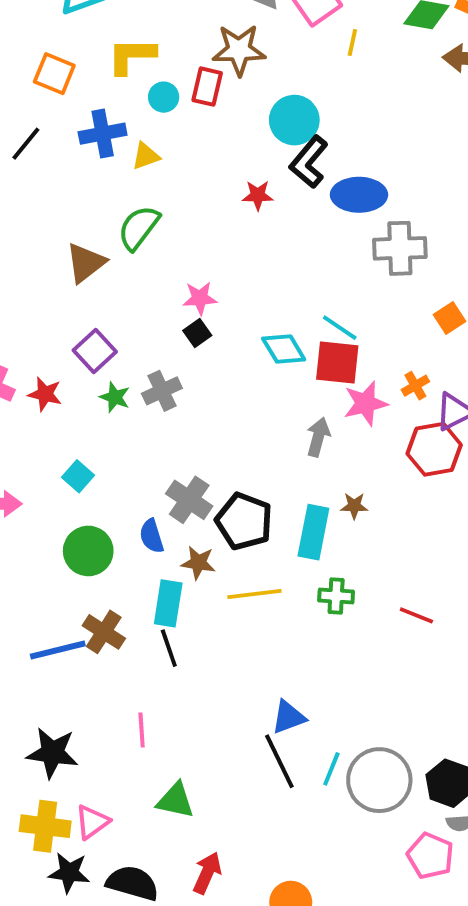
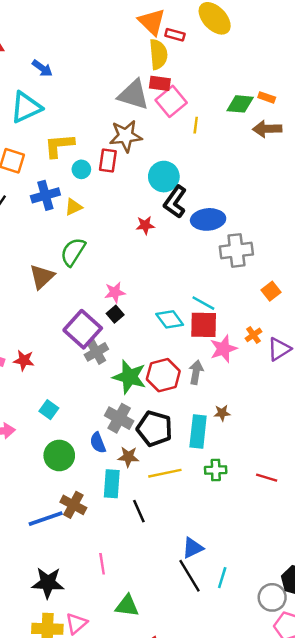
purple square: (95, 351) -> (83, 329), moved, size x1.4
green star: (115, 397) -> (129, 377), moved, size x1.8
red hexagon: (434, 449) -> (163, 375), moved
black line: (169, 648) -> (139, 511), moved
gray circle: (379, 780) -> (272, 597), moved, size x0.7

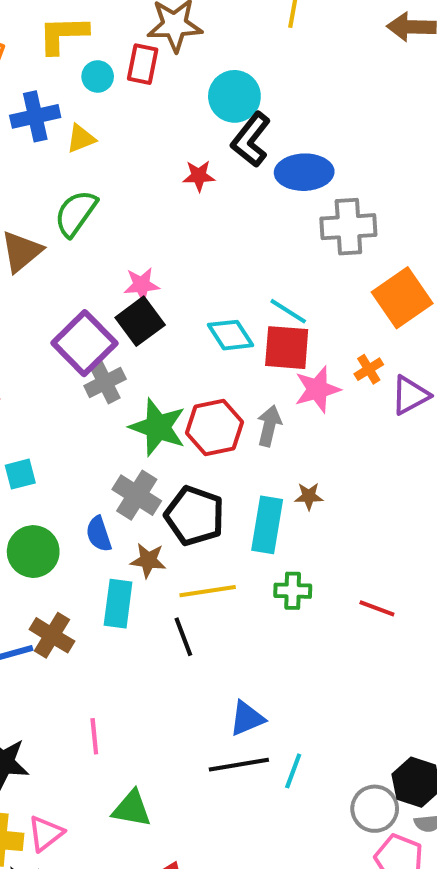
orange square: (271, 291) -> (402, 298), size x1.8
black square: (115, 314) -> (140, 321), size x1.6
cyan square: (49, 410) -> (20, 474), turned 36
black line: (139, 511) -> (183, 637), moved
black line: (189, 576) -> (239, 765), turned -72

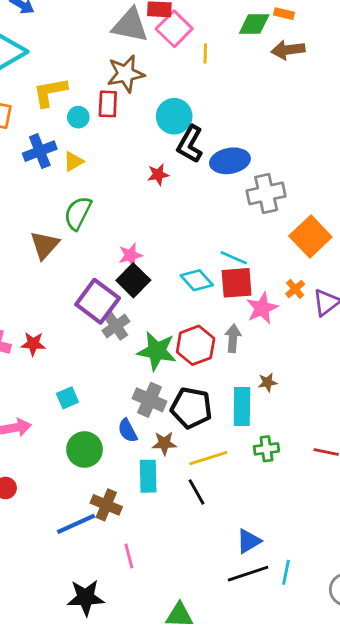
pink line: (94, 736) -> (129, 556), moved

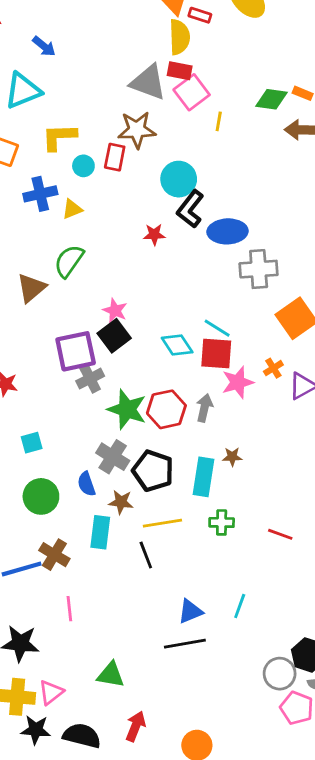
pink star: (130, 255) -> (115, 310), turned 30
purple square: (98, 301) -> (76, 351), turned 33
cyan line: (286, 572) -> (240, 606), moved

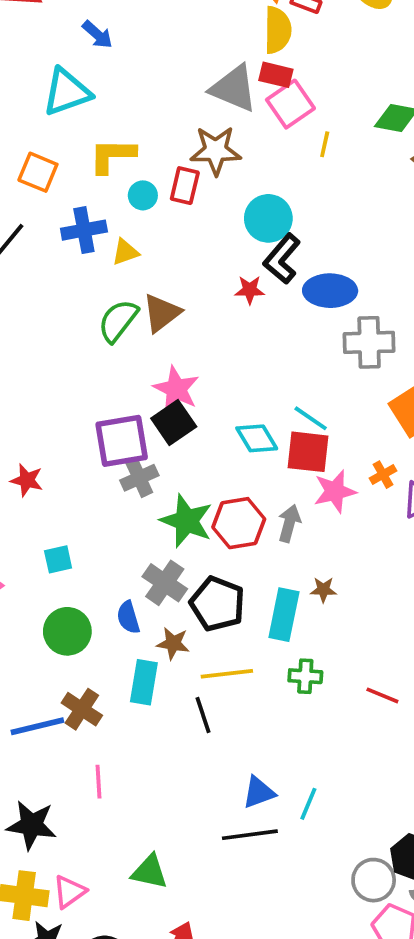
red star: (154, 234) -> (250, 290), moved
brown triangle: (31, 288) -> (162, 313), moved
pink star: (115, 310) -> (176, 389), size x1.4
cyan line: (240, 606) -> (308, 804), moved

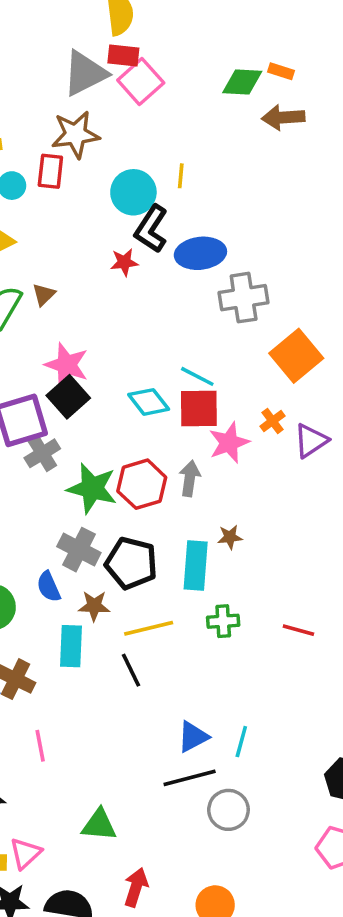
gray triangle: (234, 88) -> (85, 73), turned -42
yellow line: (325, 144) -> (181, 176), moved
brown triangle: (162, 313) -> (44, 295), size x0.6
gray circle: (374, 880) -> (228, 810), moved

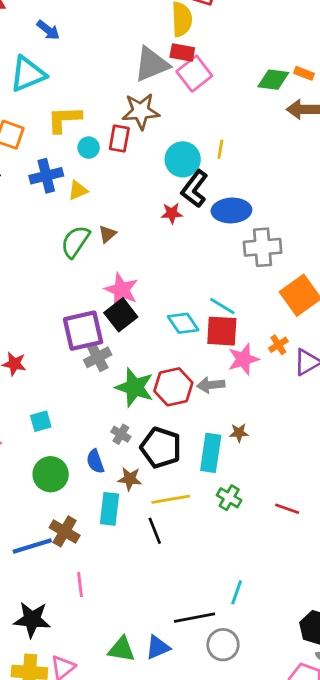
gray arrow: (190, 478) -> (211, 385), turned -108
gray cross: (79, 550) -> (121, 434), size x0.6
green cross: (223, 621) -> (229, 498), turned 30
blue triangle: (193, 737) -> (158, 647), moved

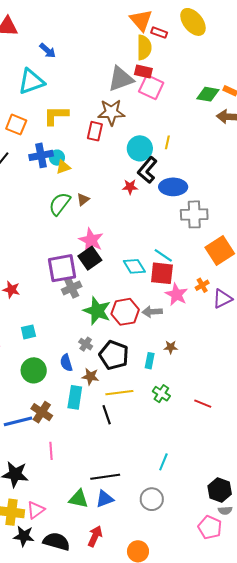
pink square: (194, 74) -> (151, 87), turned -30
cyan circle: (89, 148) -> (57, 158), moved
pink star: (243, 359) -> (176, 294), turned -30
cyan rectangle: (211, 453) -> (150, 361), size x0.6
black line: (194, 618) -> (105, 477), moved

